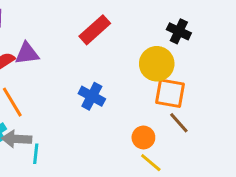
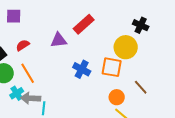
purple triangle: (27, 53) -> (59, 40), moved
orange square: (170, 93) -> (112, 67), moved

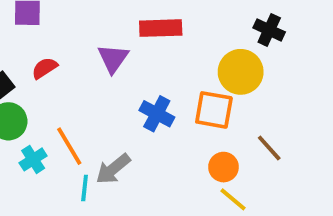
red rectangle: (84, 24) -> (161, 28), turned 40
purple triangle: (59, 40) -> (113, 59), turned -48
orange line: (28, 73) -> (69, 146), moved
gray arrow: (31, 98) -> (113, 169), moved, turned -42

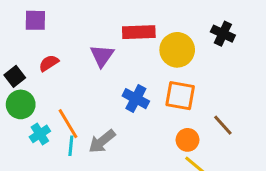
yellow circle: (241, 72) -> (177, 50), moved
cyan line: (85, 188) -> (71, 146), moved

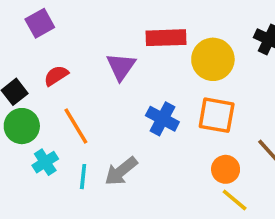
purple square: (35, 20) -> (40, 23), turned -30
orange line: (68, 124) -> (76, 126), moved

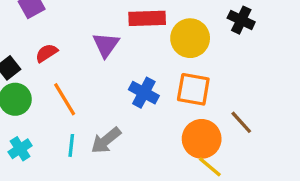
cyan cross: (45, 162) -> (20, 149), moved
orange circle: (226, 169) -> (202, 139), size x1.5

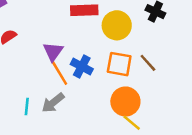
purple triangle: (106, 45) -> (53, 52), moved
orange line: (65, 99) -> (59, 73), moved
brown line: (241, 122) -> (148, 63), moved

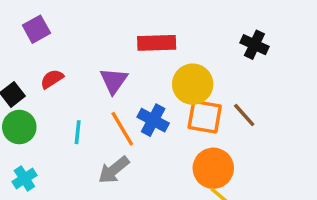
yellow circle: (117, 25) -> (193, 84), moved
purple triangle: (53, 52) -> (114, 81), moved
cyan line: (27, 106) -> (78, 132), moved

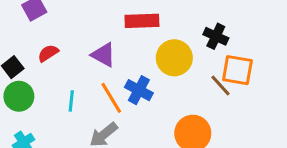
black cross: (254, 45) -> (216, 36), moved
purple triangle: (114, 81) -> (104, 55), turned -36
orange square: (205, 117) -> (237, 70), moved

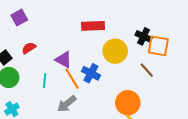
purple triangle: (104, 55) -> (64, 60), moved
orange square: (237, 70) -> (158, 46), moved

